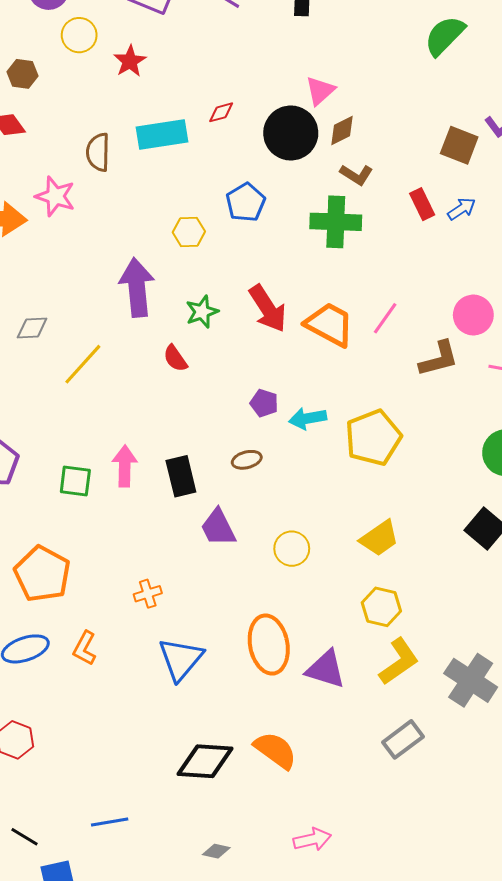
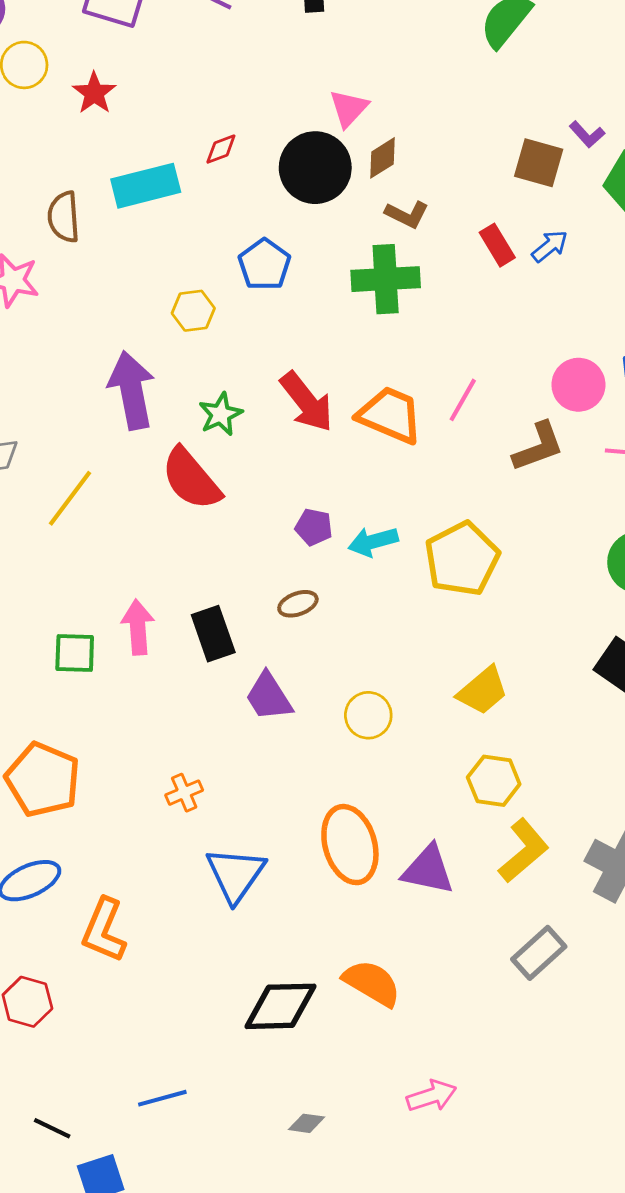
red semicircle: (175, 358) -> (191, 479), size x1.8
orange L-shape: (85, 648) -> (104, 930), moved, size x1.4

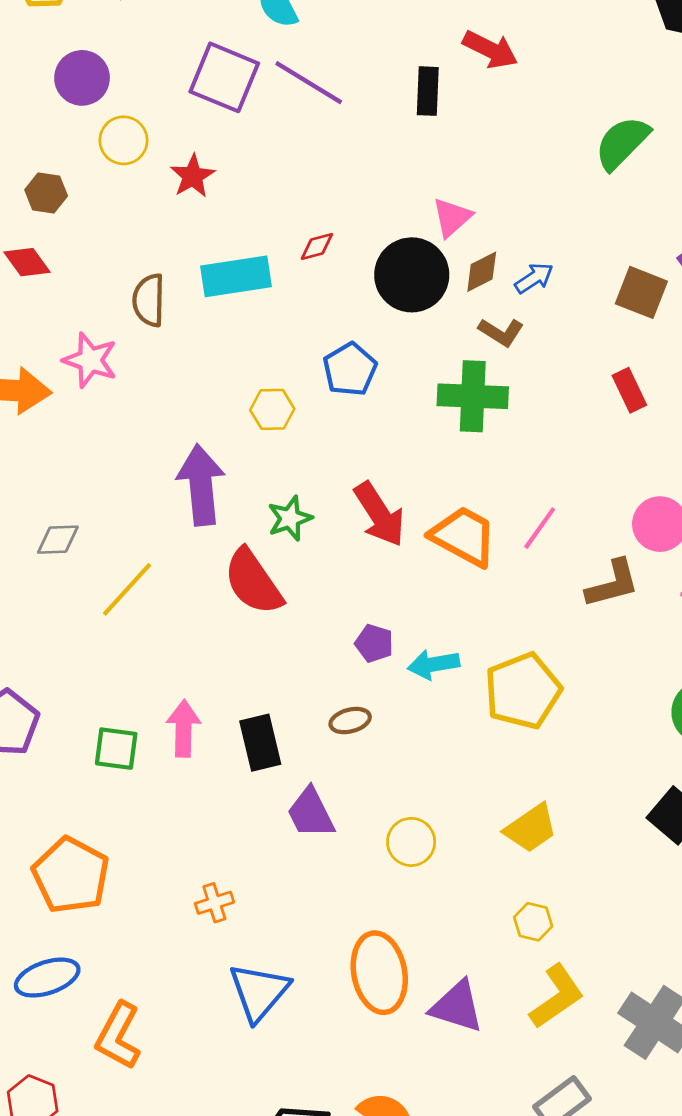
red rectangle: (497, 245) -> (629, 390), moved
blue arrow: (550, 246) -> (534, 278), moved
yellow hexagon: (494, 781) -> (533, 922), size x0.7

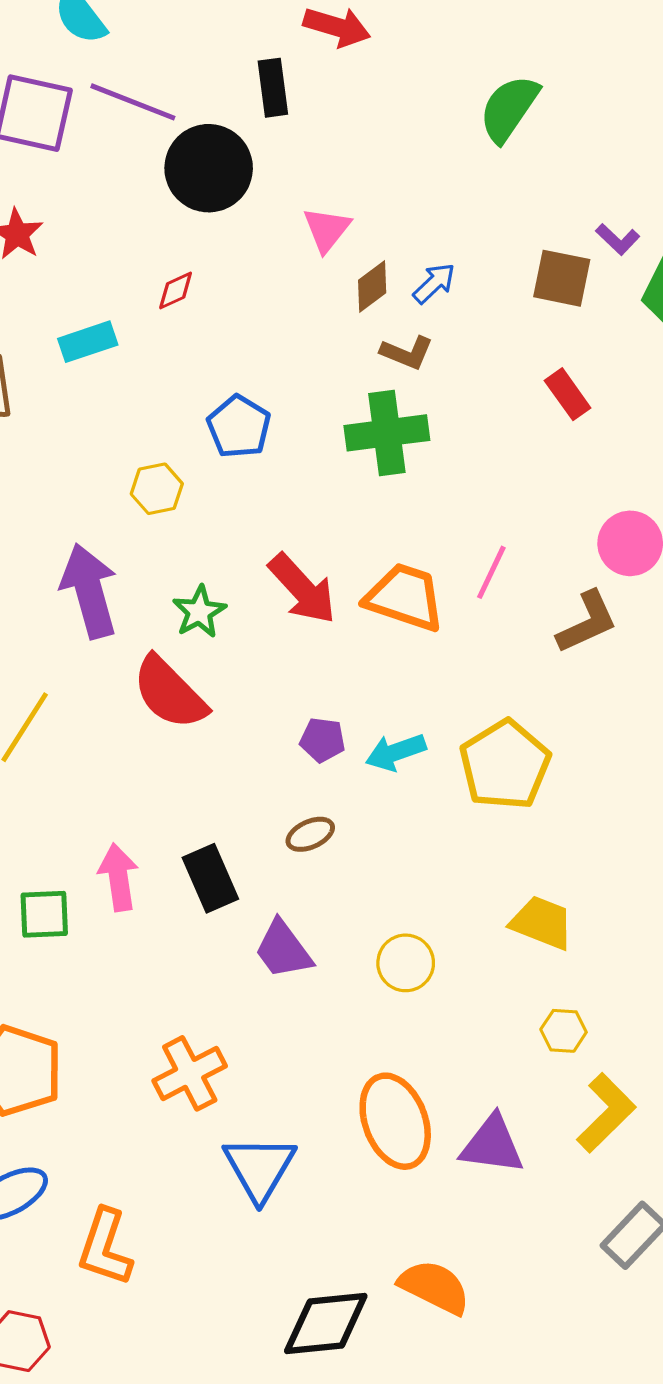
black circle: (412, 275) -> (209, 168), moved
cyan rectangle: (236, 276) -> (88, 342), size x0.7
yellow trapezoid: (531, 828) -> (542, 923), turned -114
orange cross: (214, 903) -> (190, 1073), size x1.6

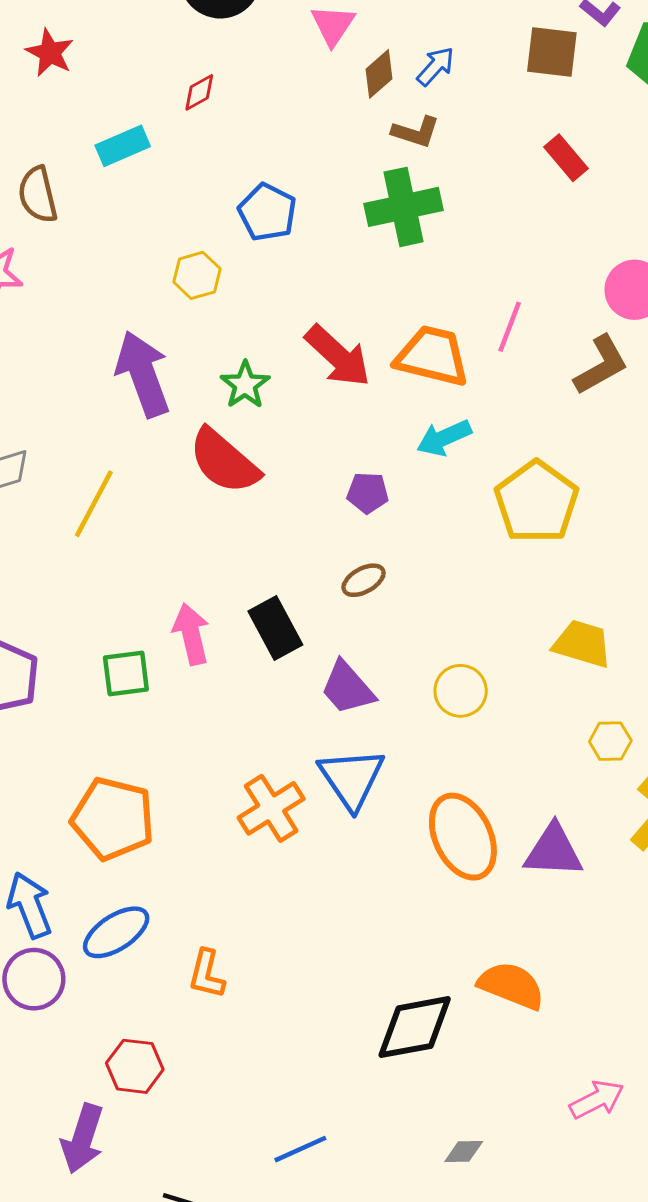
cyan arrow: (396, 752) -> (444, 438), moved
blue triangle: (259, 1168) -> (352, 779), moved
orange L-shape: (105, 1247) -> (207, 974), size x0.7

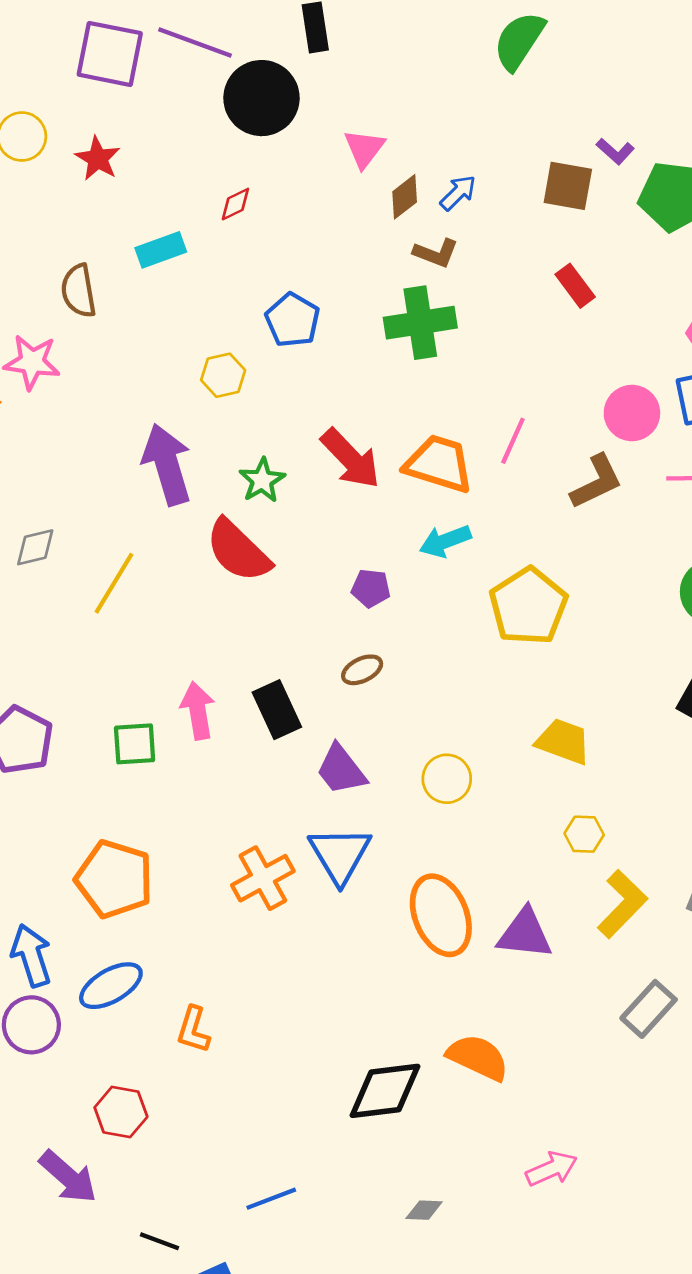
purple arrow: (83, 1139) -> (68, 1177), turned -70

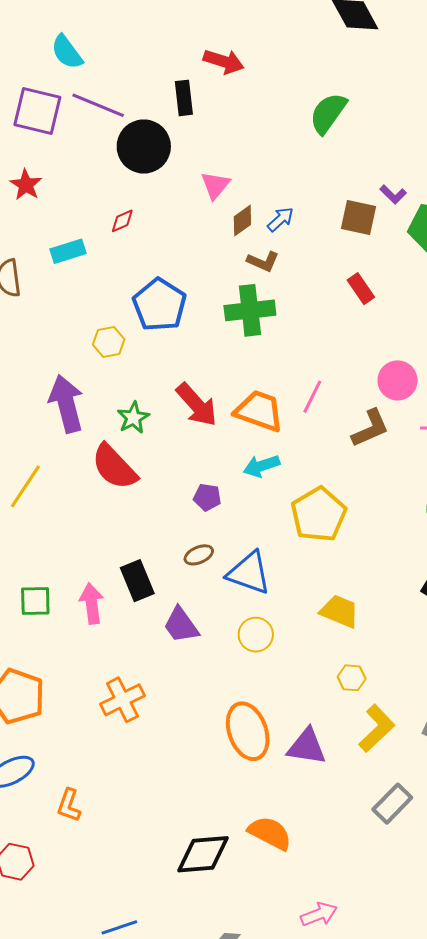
blue pentagon: (293, 320) -> (159, 305), size x1.4
pink arrow: (198, 711) -> (92, 604), moved
blue triangle: (340, 855) -> (249, 573), moved, turned -42

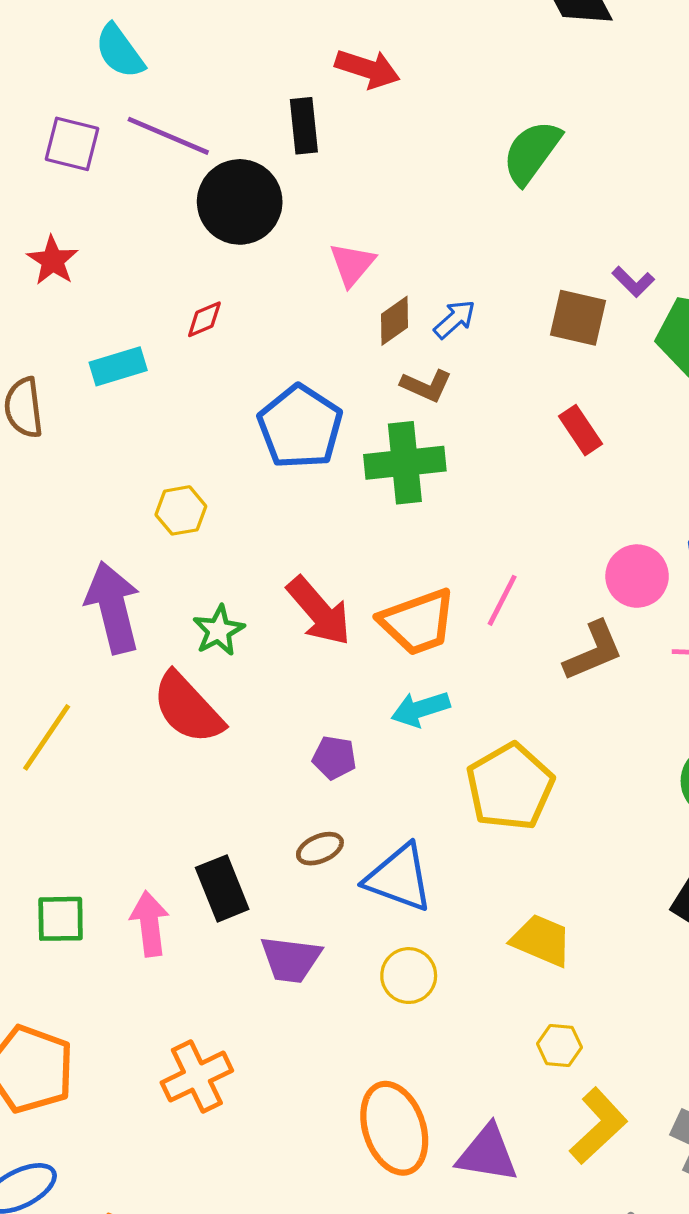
purple square: (37, 111) -> (72, 144), size x0.7
blue pentagon: (159, 305) -> (300, 427), moved
orange trapezoid: (259, 411) -> (418, 622), turned 140
purple trapezoid: (181, 625) -> (291, 959), turned -48

